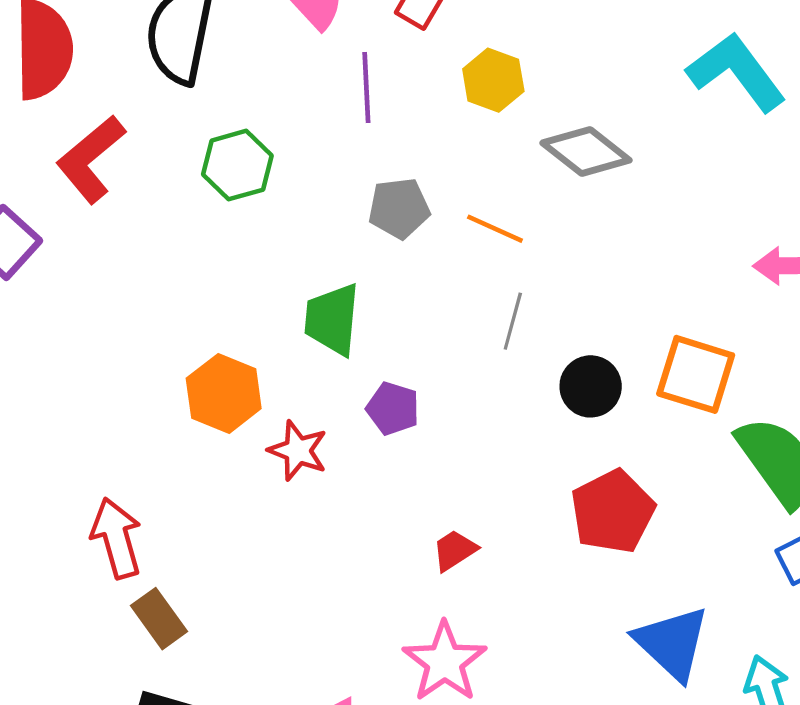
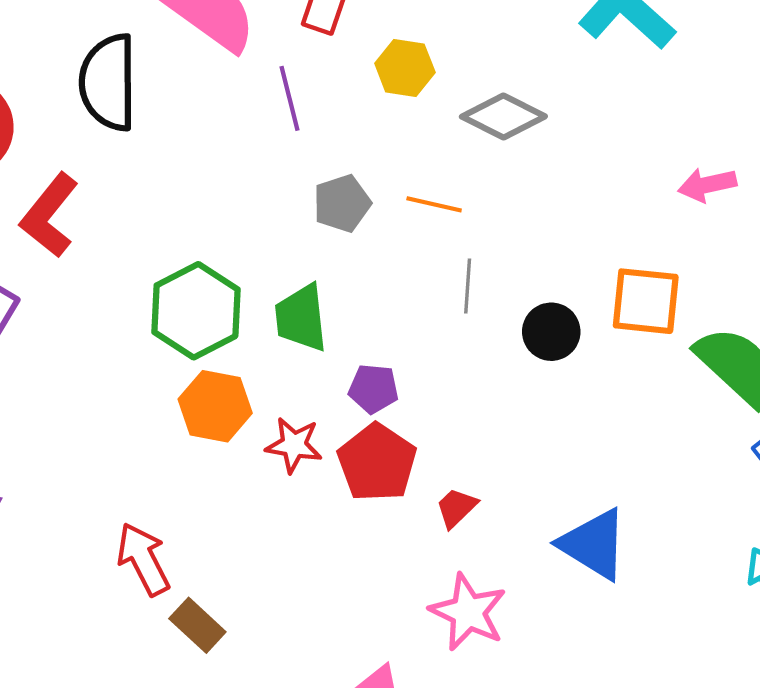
green hexagon: (237, 165) -> (196, 311), moved, size x1.4
red pentagon: (613, 512) -> (377, 463), moved
blue triangle: (672, 643) -> (594, 544), moved

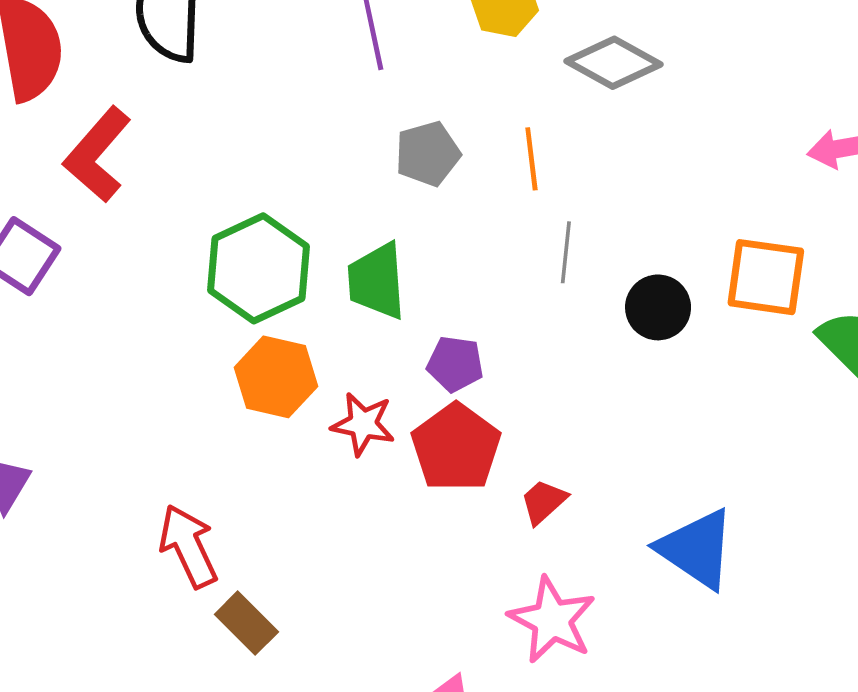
orange line: (434, 204) -> (531, 159), turned 68

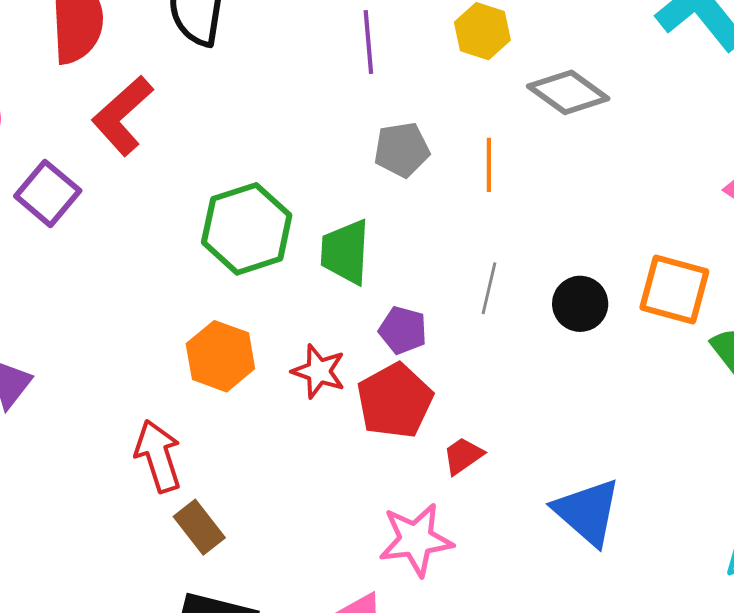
gray line: (566, 252) -> (489, 288), moved
orange hexagon: (276, 377) -> (220, 356), moved
pink star: (552, 620) -> (416, 540), moved, turned 30

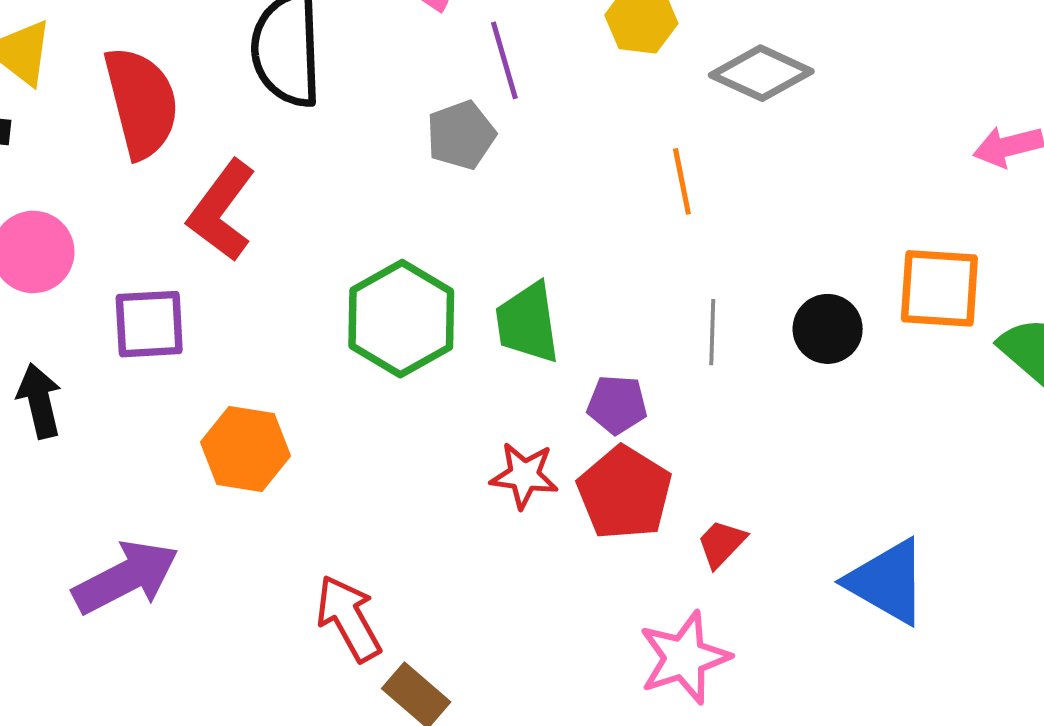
gray pentagon: (402, 150) -> (461, 135), moved
purple square: (48, 193) -> (149, 324), turned -32
orange hexagon: (220, 356) -> (245, 449), moved

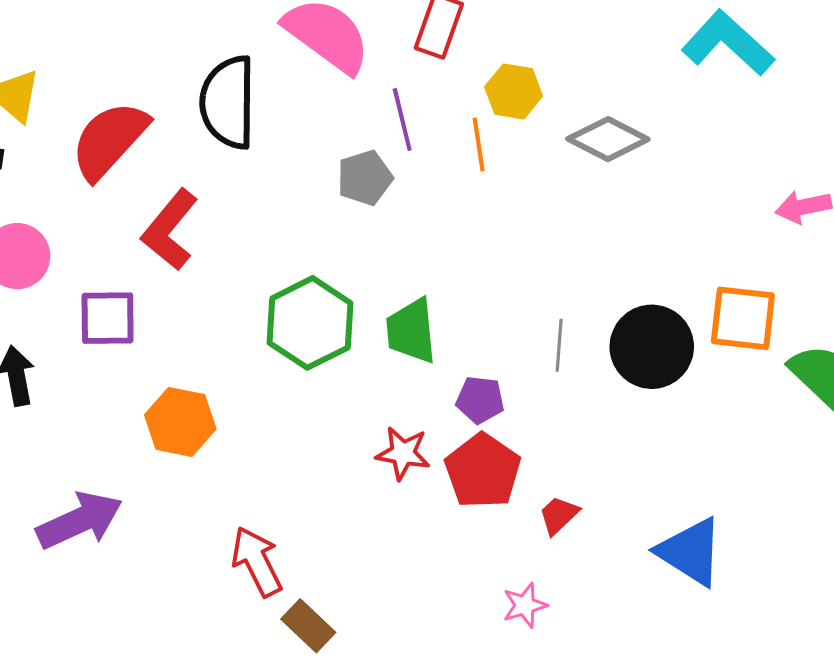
red semicircle: (141, 102) -> (109, 140), turned -126
orange line: (682, 181) -> (479, 145), moved
black circle: (828, 329) -> (652, 347), size x1.5
pink star: (684, 658) -> (525, 605), size x0.6

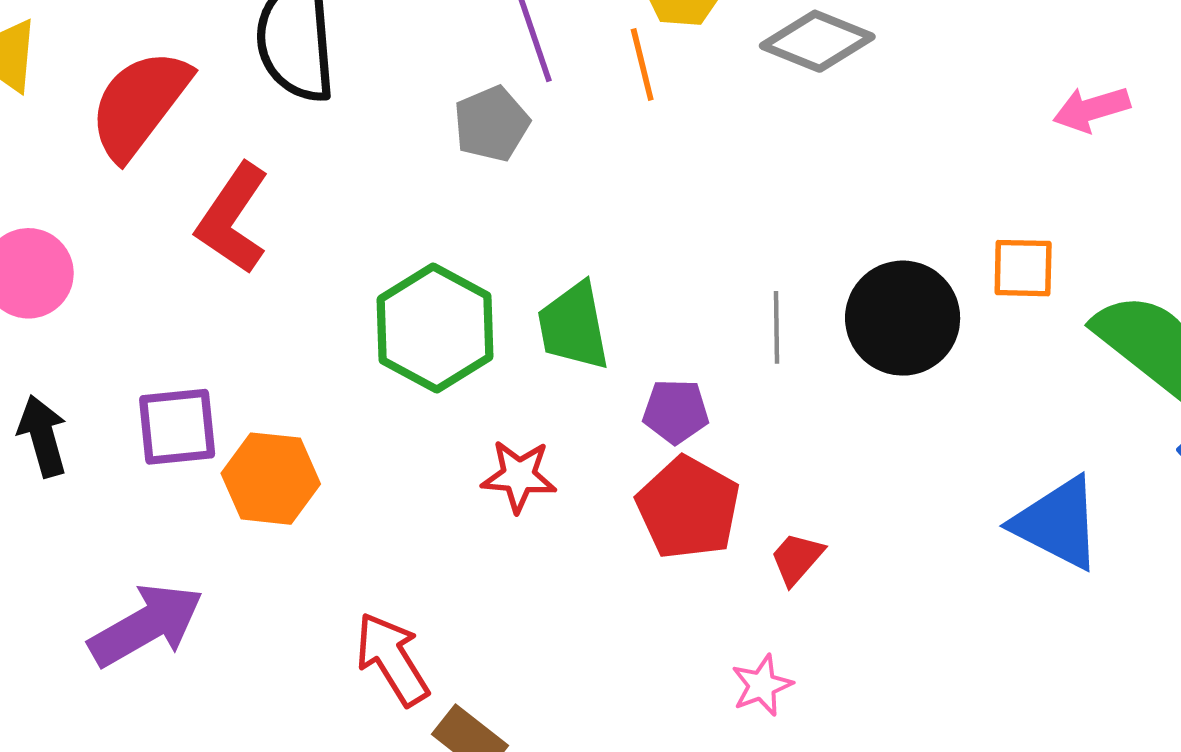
purple square: (108, 318) -> (177, 427), moved
orange square: (743, 318) -> (1023, 268), size x0.7
red star: (403, 453) -> (519, 476), moved
blue triangle: (690, 552) -> (1057, 523), moved

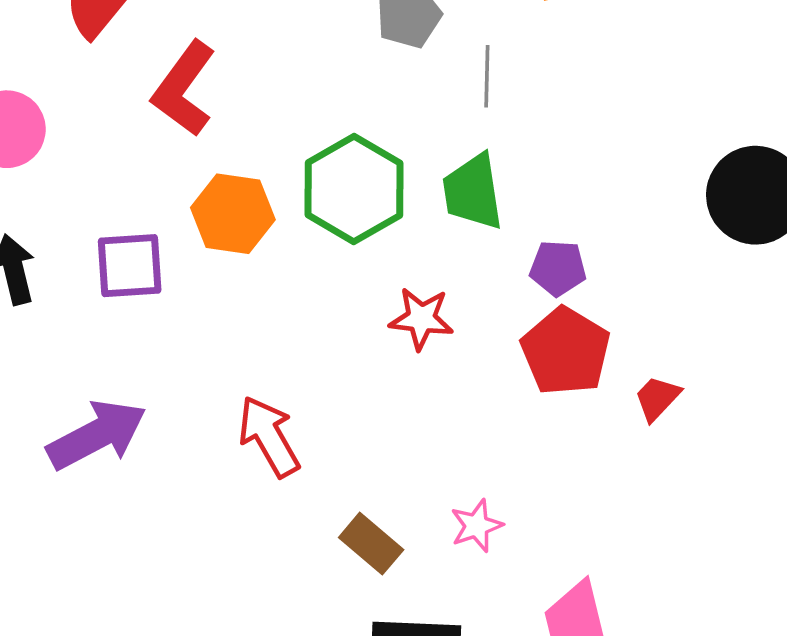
gray line: (776, 327) -> (487, 76), moved
orange hexagon: (271, 479) -> (233, 214), moved
red arrow: (392, 659) -> (269, 436), moved
pink star: (762, 685) -> (477, 526), moved

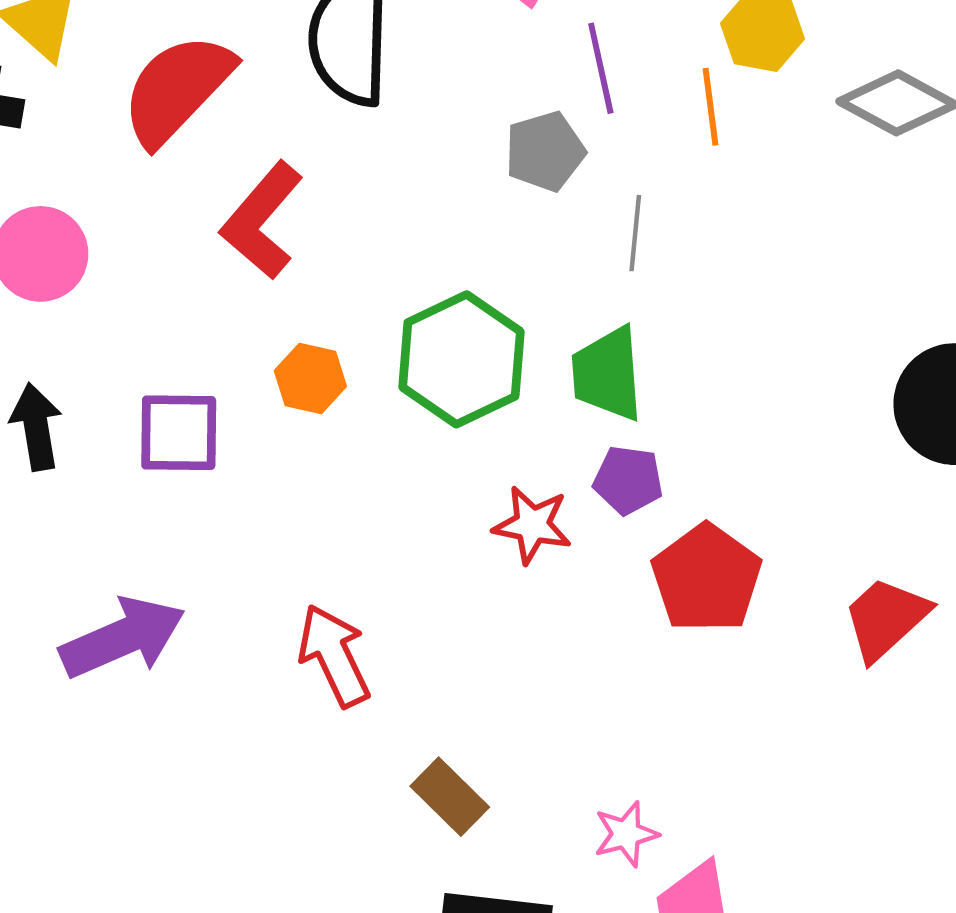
orange hexagon: (233, 214) -> (310, 379), size x0.7
purple pentagon: (558, 268) -> (628, 480), moved
red trapezoid: (657, 398) -> (886, 618), moved, size x1.5
pink star: (477, 526) -> (626, 834), moved

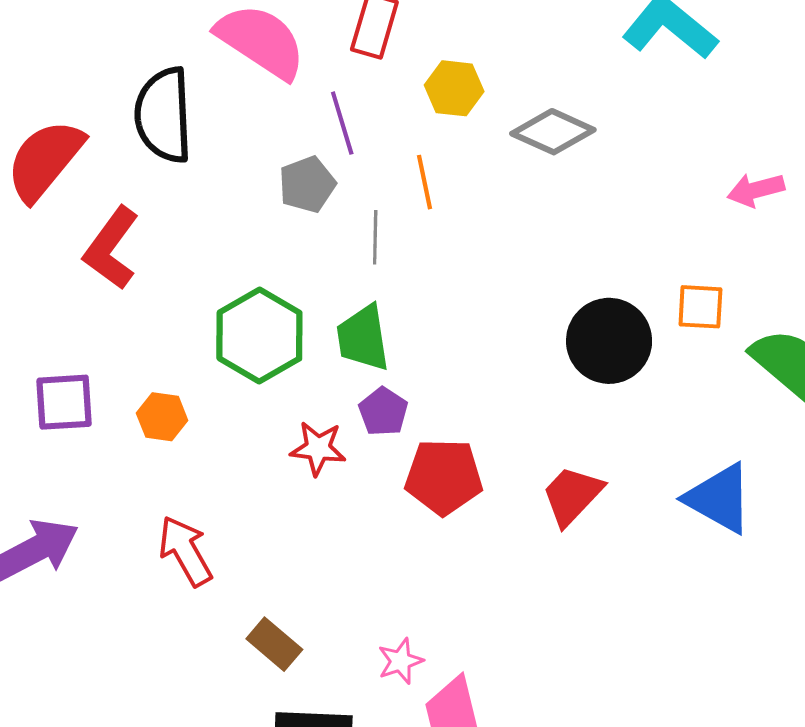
orange line: (710, 107) -> (424, 182), moved
orange hexagon: (310, 379) -> (162, 417), moved
purple pentagon: (628, 480) -> (383, 412), turned 30
red pentagon: (707, 578) -> (444, 477), turned -30

